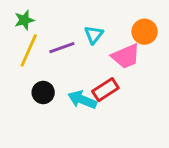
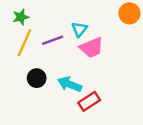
orange circle: (145, 32) -> (129, 13), moved
pink trapezoid: (126, 56) -> (92, 48), moved
red rectangle: (105, 90) -> (89, 101), moved

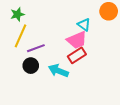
cyan triangle: (79, 29) -> (84, 25), moved, turned -32
purple line: (53, 40) -> (36, 48), moved
red rectangle: (89, 101) -> (77, 55), moved

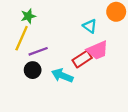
green star: (17, 14) -> (28, 16), moved
pink trapezoid: (77, 40) -> (97, 50), moved

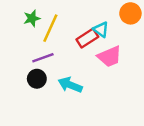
yellow line: (22, 38) -> (50, 28), moved
red rectangle: (82, 59) -> (87, 38), moved

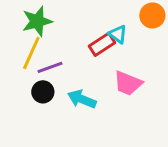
green star: (32, 18) -> (37, 21), size x1.5
yellow line: (50, 28) -> (31, 53), moved
pink trapezoid: (110, 57) -> (128, 83), moved, turned 45

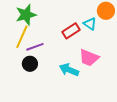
cyan triangle: (118, 34) -> (90, 24), moved
cyan arrow: (82, 99) -> (69, 70), moved

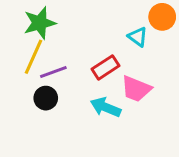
red rectangle: (71, 31) -> (106, 67), moved

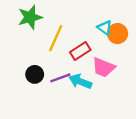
orange circle: (162, 17) -> (118, 34), moved
yellow line: (33, 57) -> (56, 38), moved
purple line: (53, 72) -> (60, 78), moved

